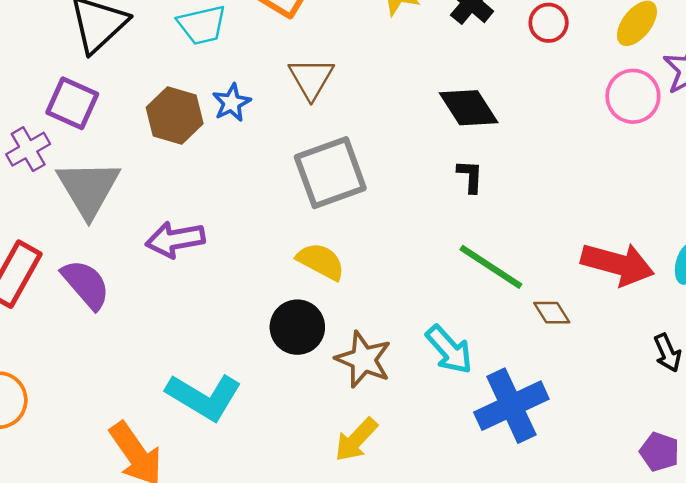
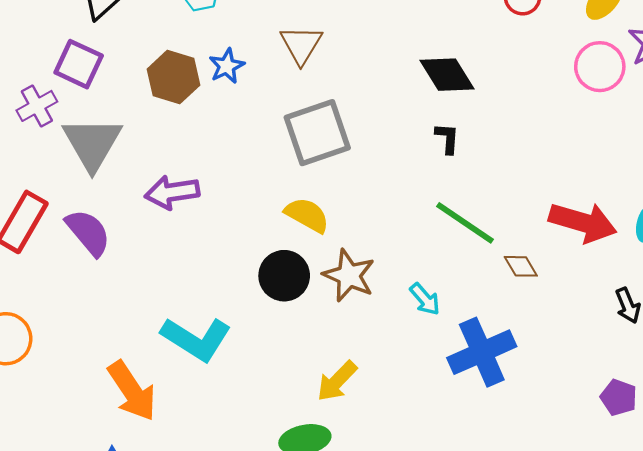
cyan arrow: (449, 350) -> (425, 299), size x0.7
brown star: (363, 359) -> (349, 276), moved

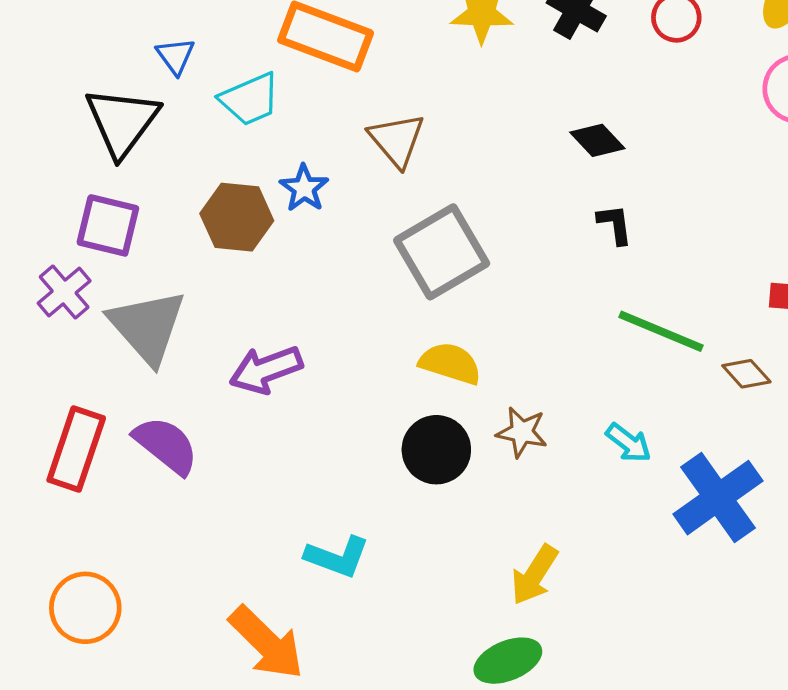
black diamond: (447, 75) -> (597, 140), size x0.7
brown star: (349, 276) -> (522, 432), size x0.7
cyan L-shape: (196, 339) -> (337, 557), size x0.7

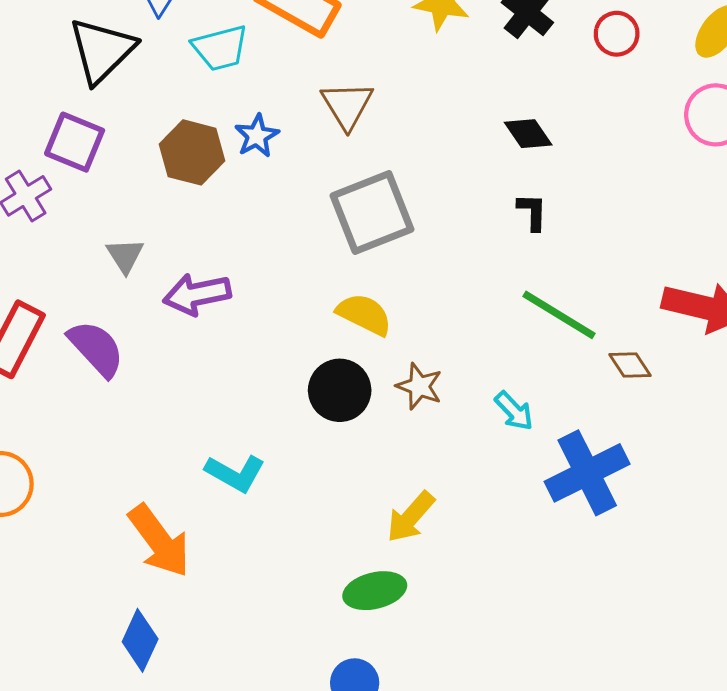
gray triangle: (147, 327) -> (125, 256), moved, size x0.5

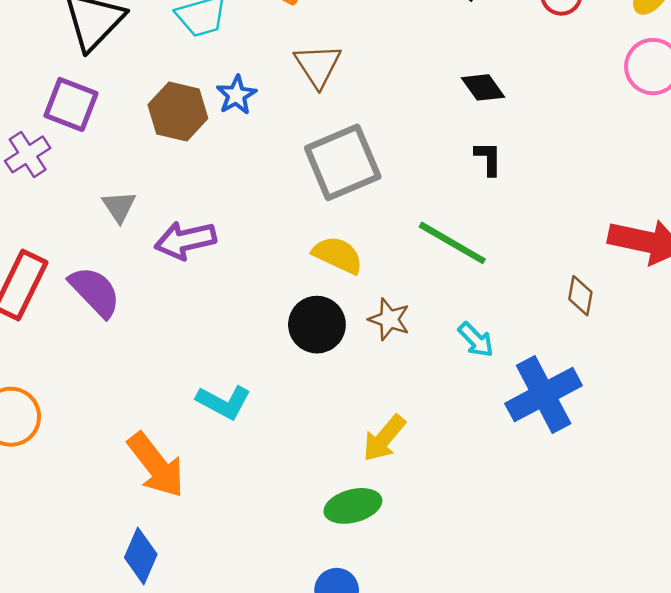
green line: (559, 315) -> (452, 243), moved
brown diamond: (630, 365) -> (580, 296), turned 45

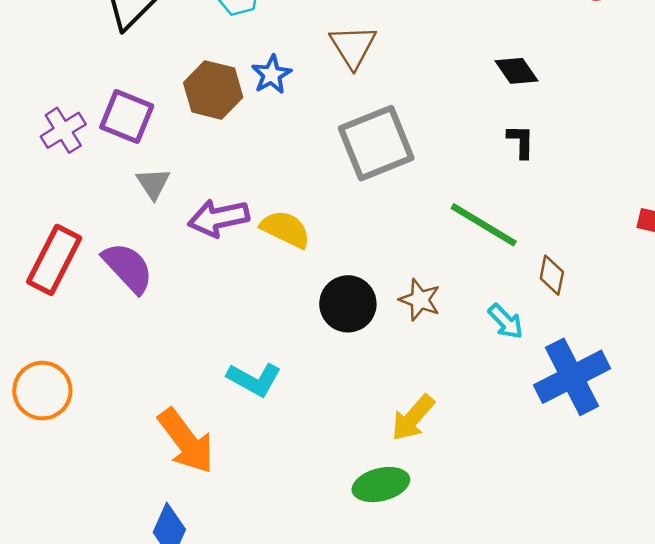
purple square: (71, 104) -> (127, 117), moved
yellow semicircle: (338, 255) -> (285, 229), moved
brown diamond: (580, 296) -> (552, 275), moved

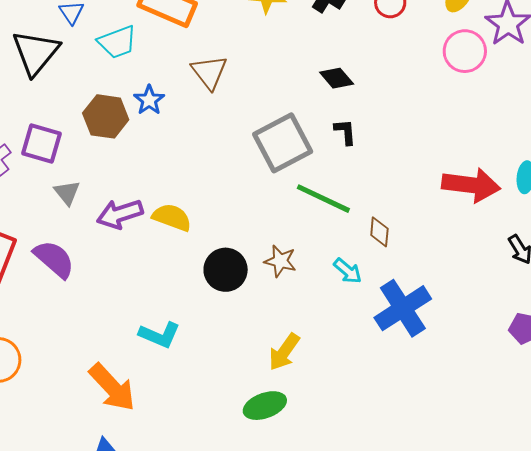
gray square: (376, 143) -> (283, 143), moved

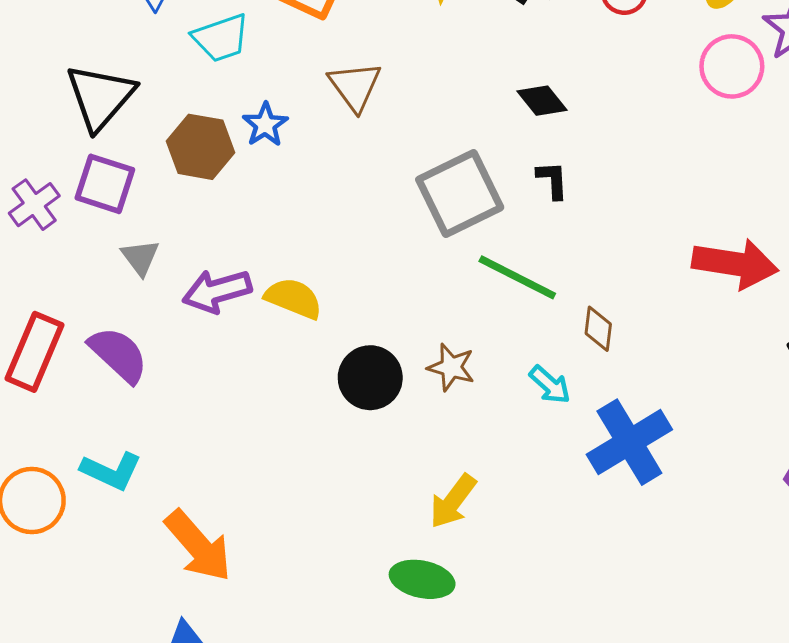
black triangle: (36, 53) -> (100, 97), moved
cyan L-shape: (160, 335) -> (111, 471), moved
green ellipse: (265, 406) -> (422, 579), turned 30

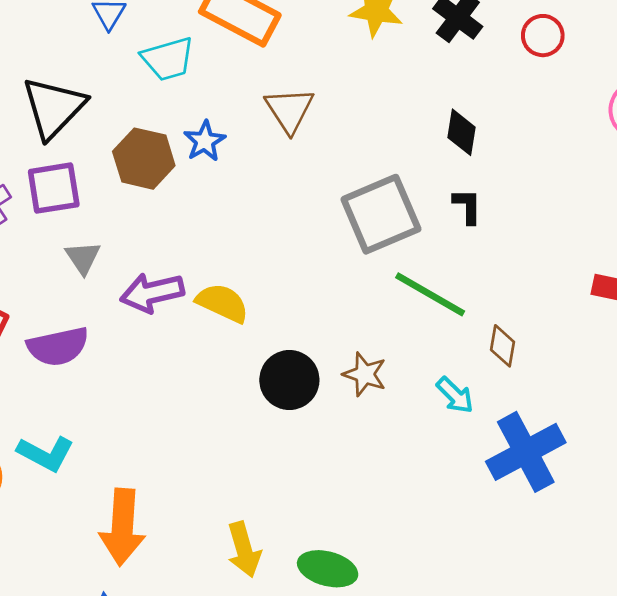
black diamond: (542, 101) -> (461, 132), turned 45
purple square: (105, 184) -> (54, 188), turned -30
purple semicircle: (118, 355) -> (58, 346), turned 122
yellow arrow: (453, 501) -> (244, 550), moved, turned -56
orange arrow: (198, 546) -> (122, 527), turned 42

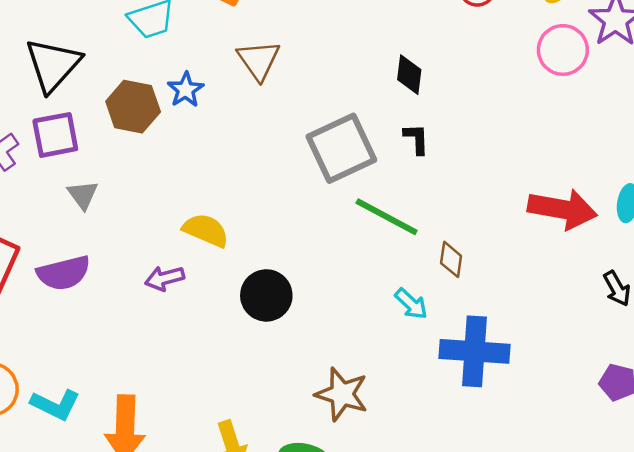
purple arrow: (152, 293) -> (164, 278), moved, size x0.7
brown star: (365, 374) -> (342, 394), moved, size x1.4
blue cross: (526, 452) -> (474, 351), turned 34
cyan L-shape: (46, 454) -> (55, 405), moved

